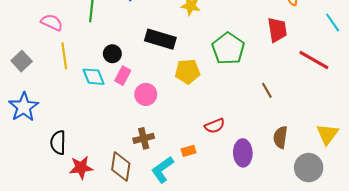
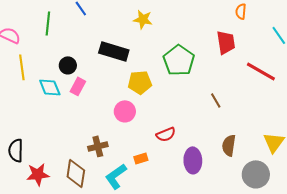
pink circle: (146, 94) -> (125, 111), moved

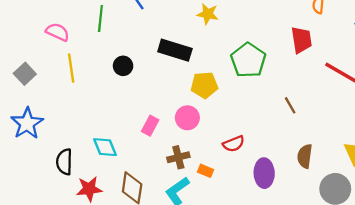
pink rectangle: (78, 86) -> (150, 126), moved
cyan diamond: (50, 87) -> (105, 147), moved
brown cross: (98, 146) -> (178, 157), moved
orange rectangle: (141, 158) -> (205, 171), turned 40

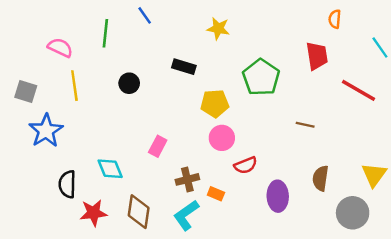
black rectangle: (175, 50) -> (184, 67), size x0.7
gray square: (25, 74) -> (26, 92), turned -30
brown line: (290, 105) -> (305, 125), turned -48
pink circle: (187, 118) -> (222, 138), moved
blue star: (27, 123) -> (46, 131), moved

